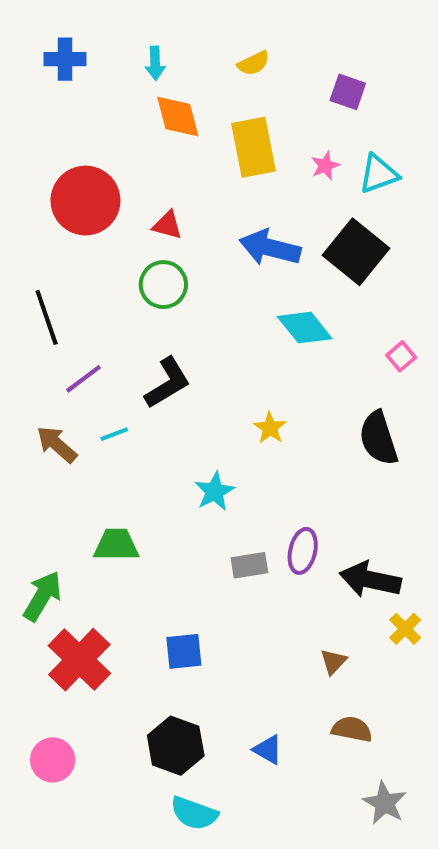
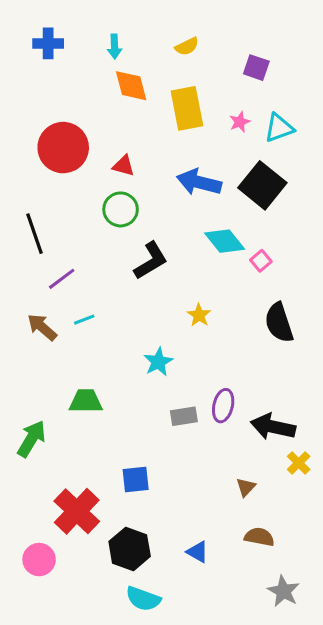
pink square: (401, 356) -> (261, 261), moved
black L-shape: (167, 383) -> (151, 261), moved
red cross: (79, 660) -> (77, 511), moved

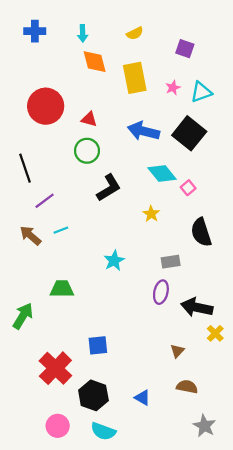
yellow star: (199, 315) -> (151, 214), moved
gray rectangle: (184, 416) -> (171, 262), moved
pink circle: (39, 560) -> (58, 426), moved

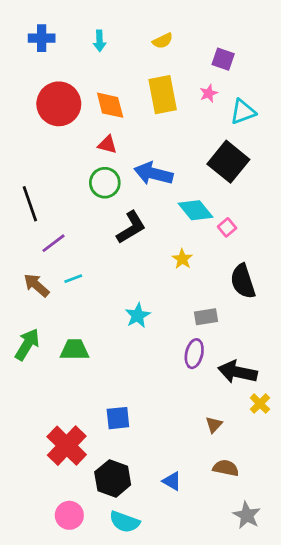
orange diamond: (95, 62) -> (110, 105), moved
pink star: (173, 88) -> (209, 93), moved
red circle: (46, 106) -> (59, 104), moved
blue arrow: (144, 131) -> (153, 174), moved
green arrow: (23, 316) -> (27, 344), moved

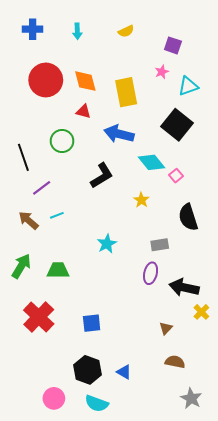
yellow rectangle: (163, 95) -> (126, 92), moved
green circle: (105, 183) -> (62, 141), moved
red cross: (67, 446) -> (39, 317), moved
blue triangle: (172, 481) -> (124, 372), moved

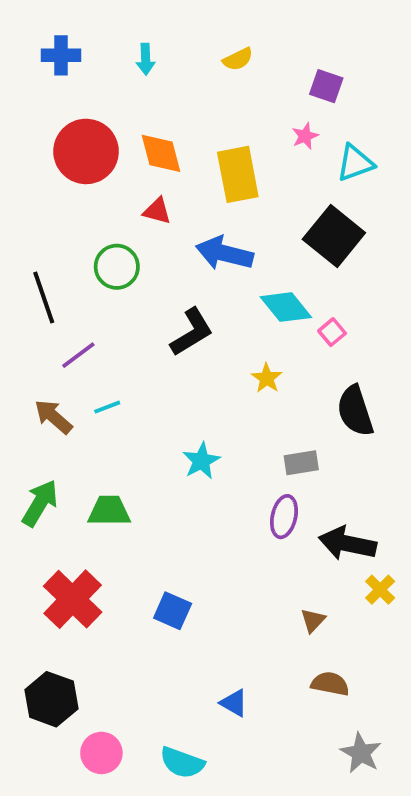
blue square: (92, 323) -> (173, 611), turned 30
black hexagon: (87, 370) -> (51, 699), moved

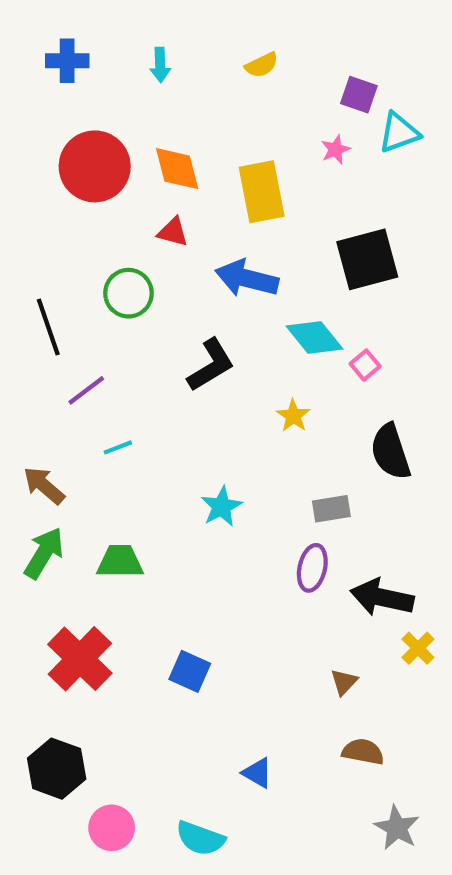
cyan triangle: (355, 163) -> (399, 133), moved
black square: (334, 236) -> (367, 259), turned 36
brown arrow: (53, 417) -> (44, 485), moved

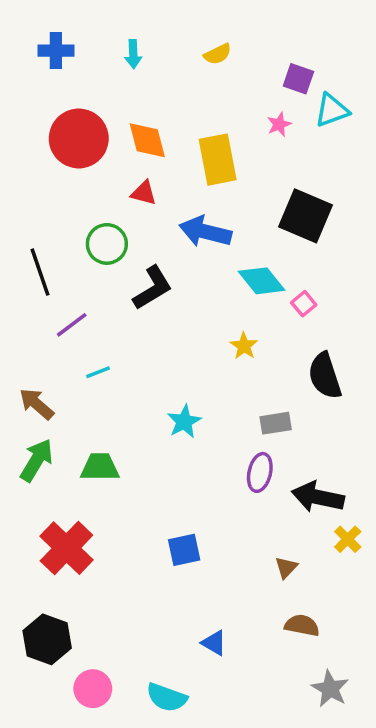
black square: (367, 259) -> (305, 216), turned 38
black L-shape: (211, 365) -> (153, 288), moved
blue square: (190, 671) -> (184, 550), moved, turned -36

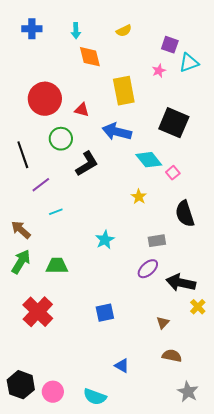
red circle: (79, 138) -> (45, 99), moved
orange diamond: (147, 140) -> (90, 57), moved
purple ellipse: (260, 472) -> (148, 269), turned 35
black hexagon: (47, 639) -> (21, 385), moved

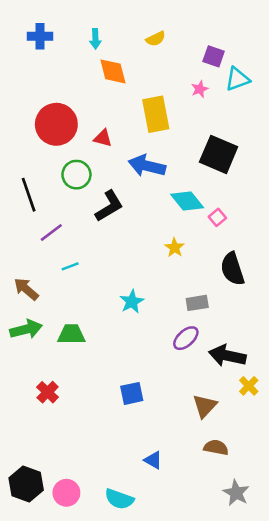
green arrow: (21, 262) -> (26, 329), turned 45
red cross: (38, 312) -> (48, 392), size x0.6
brown triangle: (163, 323) -> (205, 406), size x1.5

